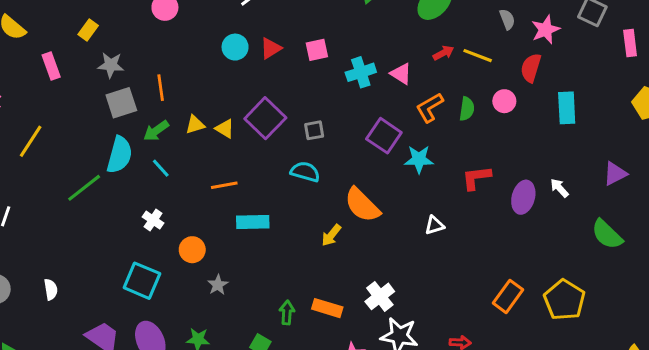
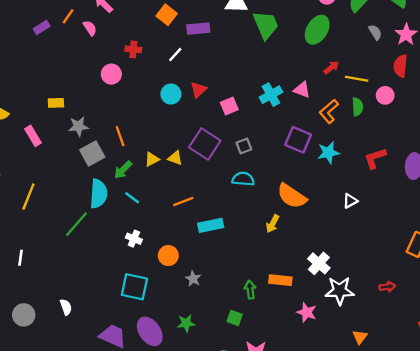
yellow rectangle: (88, 30) -> (56, 103), turned 63
pink square: (317, 50) -> (229, 106), moved
yellow line: (478, 56) -> (357, 79), moved

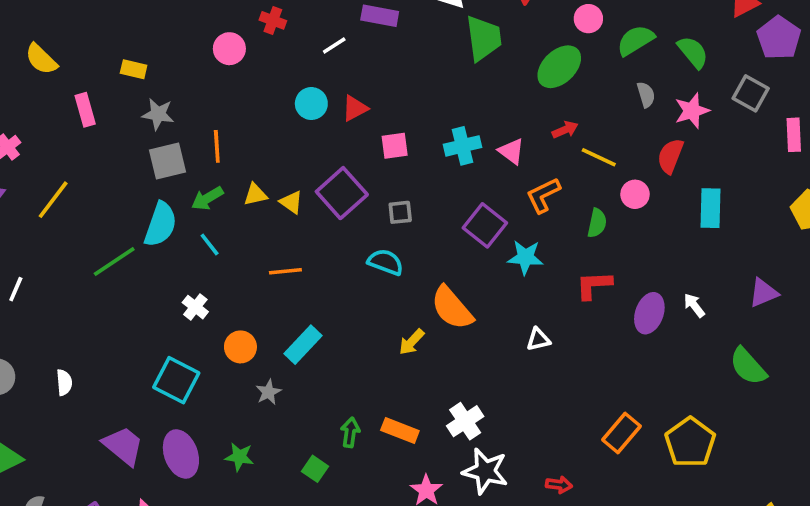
green semicircle: (358, 107) -> (597, 223), moved
cyan rectangle: (211, 225) -> (303, 345), moved, turned -50

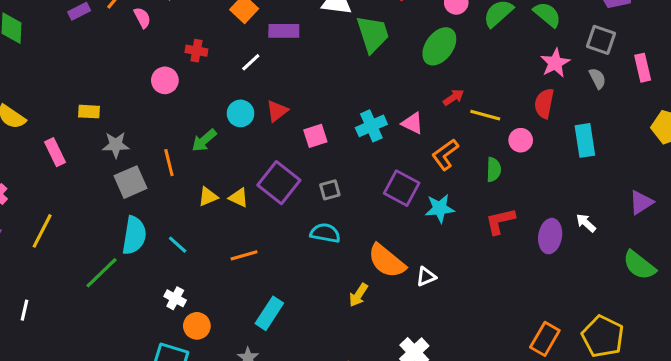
gray semicircle: (646, 95) -> (598, 78), moved
green arrow: (207, 198) -> (204, 140), moved
white triangle: (538, 339) -> (426, 277), moved
orange circle: (240, 347) -> (197, 326), moved

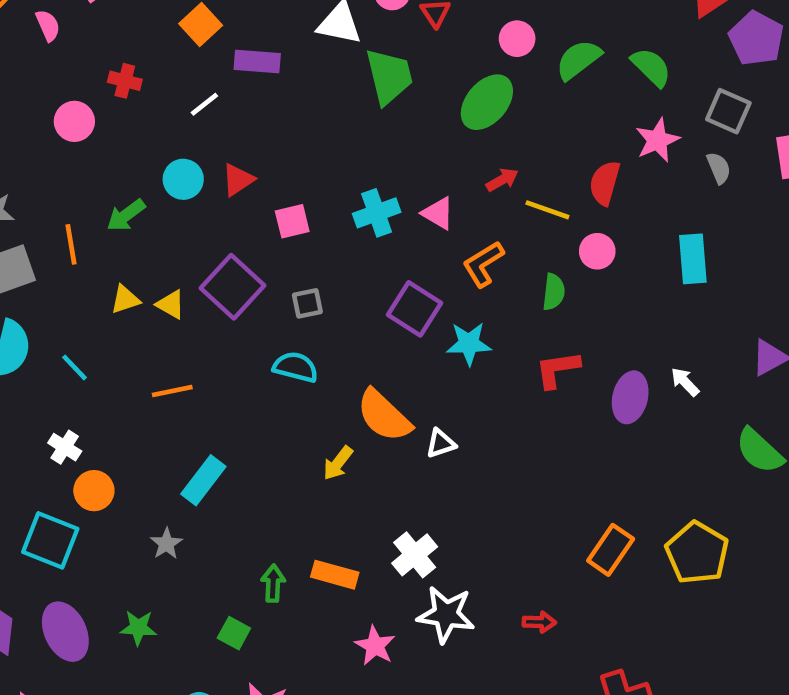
red semicircle: (544, 103) -> (605, 183), moved

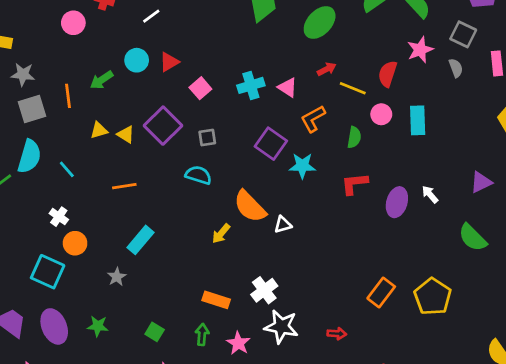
pink square: (292, 221) -> (200, 88), turned -30
cyan rectangle: (693, 259) -> (418, 120), moved
green arrow: (273, 583) -> (202, 334), moved

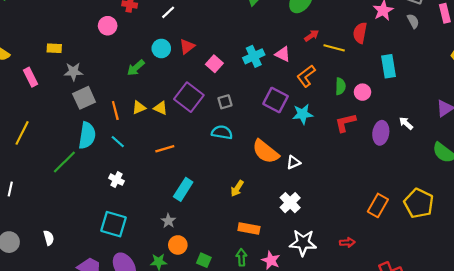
orange line: (68, 96) -> (115, 110), moved
pink circle: (381, 114) -> (362, 92), moved
yellow arrow: (221, 233) -> (237, 188), moved
orange circle: (75, 243) -> (178, 245), moved
white cross: (264, 290) -> (290, 203), moved

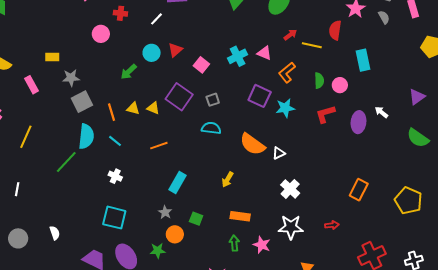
yellow triangle: (139, 108) -> (133, 108), turned 40
white cross: (290, 203) -> (290, 189), moved
yellow pentagon: (419, 203) -> (408, 201), moved
green square: (204, 260) -> (196, 219), moved

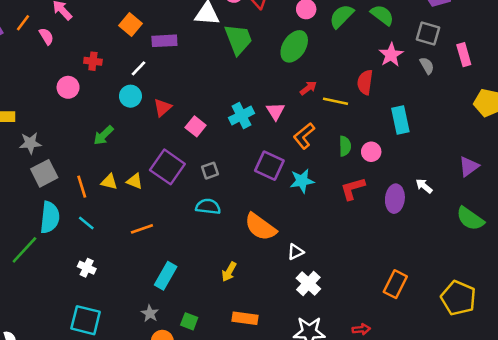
cyan circle: (152, 53) -> (130, 96), moved
pink triangle: (264, 53) -> (275, 111), turned 35
white triangle: (279, 153) -> (296, 252), moved

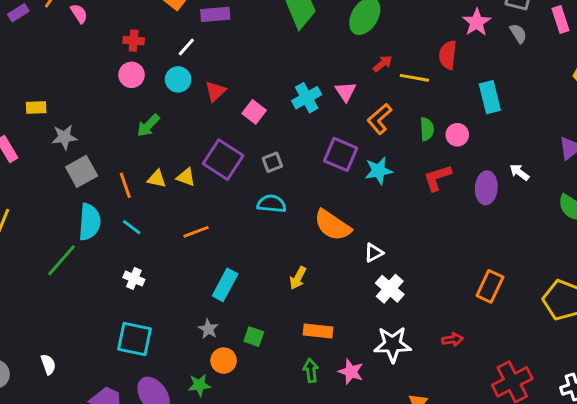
pink circle: (68, 87) -> (132, 75), moved

